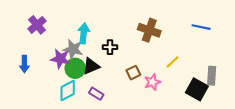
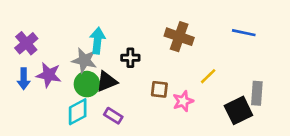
purple cross: (37, 25) -> (26, 43), moved
purple star: (60, 59) -> (49, 75), moved
brown square: (133, 73) -> (159, 89), turned 32
black square: (197, 89) -> (238, 110), turned 35

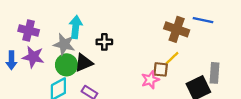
brown cross: (179, 37) -> (177, 29), moved
purple cross: (26, 43) -> (29, 30), moved, turned -36
brown square: (159, 89) -> (161, 69), moved

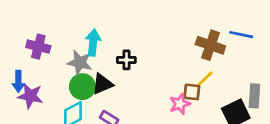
purple star: (33, 57) -> (30, 96), moved

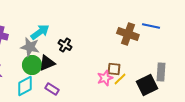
cyan arrow: (93, 43) -> (40, 32), turned 48
black cross: (126, 60) -> (65, 45), turned 32
yellow line: (205, 79) -> (120, 79), moved

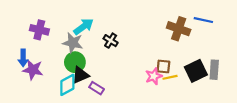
black triangle: (47, 63) -> (80, 75), moved
yellow line: (120, 79) -> (170, 77), turned 32
black square: (147, 85) -> (196, 71), moved

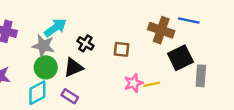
brown square: (163, 66) -> (121, 49), moved
black square: (196, 71) -> (180, 58), moved
black triangle: (80, 75) -> (73, 67), moved

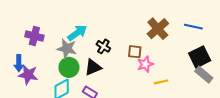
brown cross: (161, 30) -> (158, 29), moved, turned 30
black square: (180, 58) -> (200, 57), moved
gray rectangle: (201, 76) -> (204, 75), turned -54
pink star: (134, 83) -> (145, 64), moved

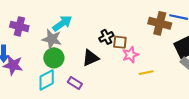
brown cross: (158, 29) -> (160, 23), moved, turned -35
black cross: (103, 46) -> (106, 37), moved, turned 32
black triangle: (93, 67) -> (91, 58), moved

